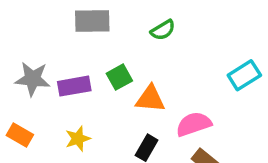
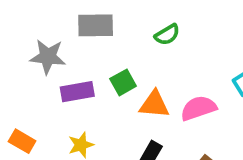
gray star: (33, 79) -> (48, 57), moved
pink semicircle: (194, 124) -> (198, 108), moved

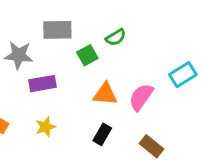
green square: (123, 82) -> (87, 55), moved
pink semicircle: (198, 108) -> (141, 97), turned -36

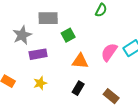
green semicircle: (116, 37) -> (101, 10), moved, turned -32
gray star: (19, 55) -> (22, 35), turned -30
pink semicircle: (141, 97) -> (109, 52), moved

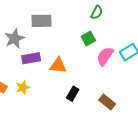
green square: (68, 35) -> (88, 39), moved
orange triangle: (80, 61) -> (58, 66), moved
yellow star: (40, 83) -> (23, 87), moved

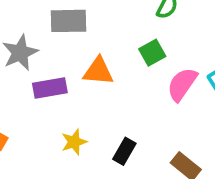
orange triangle: (58, 66) -> (98, 71), moved
yellow star: (23, 87) -> (74, 142), moved

